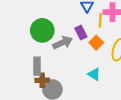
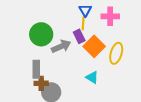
yellow line: (100, 20) -> (83, 23), moved
orange square: (96, 43) -> (94, 46), size x1.5

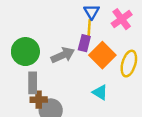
pink cross: (110, 16) -> (122, 19), turned -36
green circle: (41, 34) -> (25, 52), moved
purple rectangle: (79, 36) -> (84, 43), turned 40

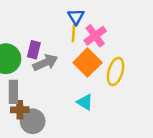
pink cross: (122, 19) -> (95, 36), moved
purple rectangle: (84, 43) -> (34, 50), moved

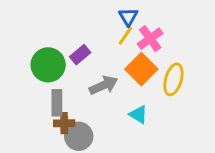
yellow line: (73, 33) -> (125, 36), turned 30
purple rectangle: (34, 50) -> (80, 55), turned 36
gray arrow: (45, 63) -> (104, 85), moved

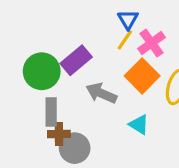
purple rectangle: (80, 55) -> (76, 60), size x1.4
gray arrow: (104, 85) -> (101, 93), turned -132

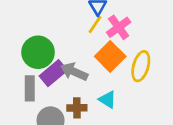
purple rectangle: (76, 60) -> (53, 73), moved
green circle: (42, 71) -> (38, 52), moved
brown cross: (59, 134) -> (77, 108), moved

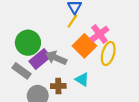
pink cross: (119, 27) -> (99, 34), moved
gray rectangle: (30, 88) -> (21, 71), turned -54

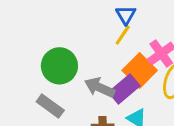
purple rectangle: (40, 59) -> (124, 89), moved

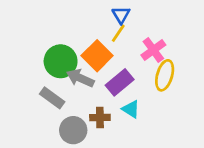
orange square: (140, 70) -> (97, 56), moved
gray arrow: (100, 87) -> (80, 78), moved

